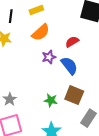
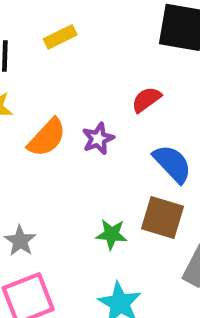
orange semicircle: (41, 32) -> (47, 138), moved
blue semicircle: (69, 66) -> (172, 164), moved

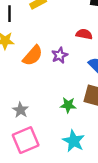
red semicircle: (146, 100) -> (84, 34), turned 49

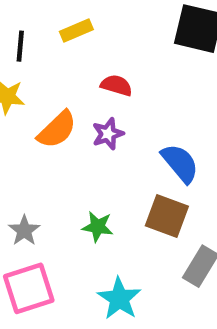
red semicircle: (84, 34) -> (116, 85), moved
green star: (68, 105) -> (98, 227), moved

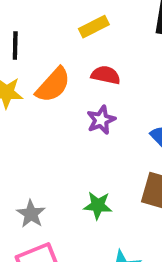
yellow rectangle: (76, 30) -> (94, 27), moved
orange semicircle: (57, 130) -> (53, 85), moved

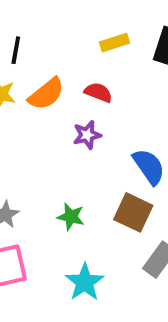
yellow rectangle: (94, 27) -> (115, 43), moved

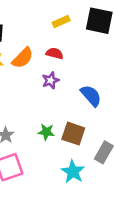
brown square: (133, 212) -> (73, 134), moved
cyan star: (85, 282) -> (73, 172), moved

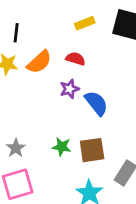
blue semicircle: (91, 96) -> (96, 103), moved
brown square: (73, 134) -> (92, 150), turned -30

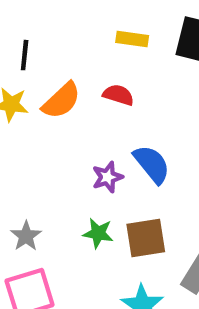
yellow rectangle: (85, 23) -> (132, 39), turned 30
purple star: (69, 89) -> (108, 177), moved

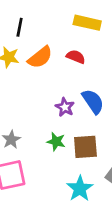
yellow rectangle: (132, 39) -> (87, 23), size x1.4
purple star: (108, 177) -> (65, 107), turned -30

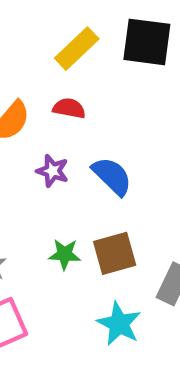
yellow rectangle: (87, 23) -> (77, 49), turned -45
purple star: (65, 107) -> (53, 171), moved

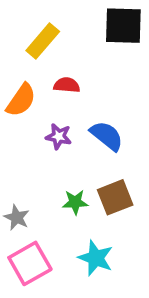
yellow rectangle: (77, 49) -> (43, 41), moved
cyan star: (119, 324) -> (96, 258), moved

